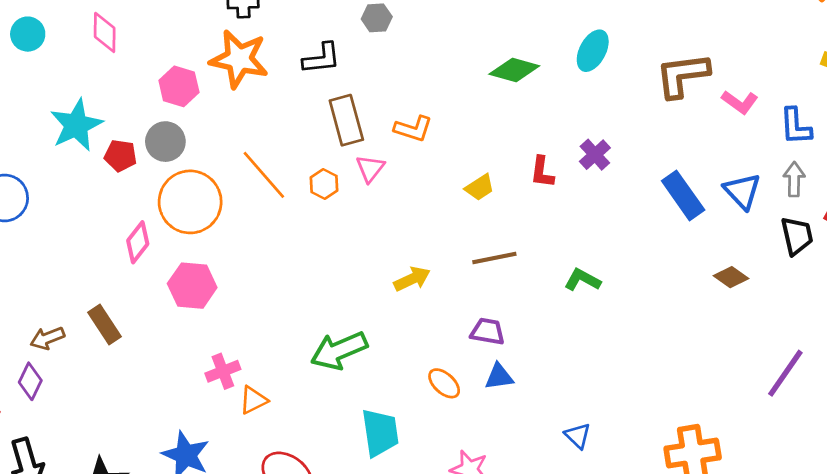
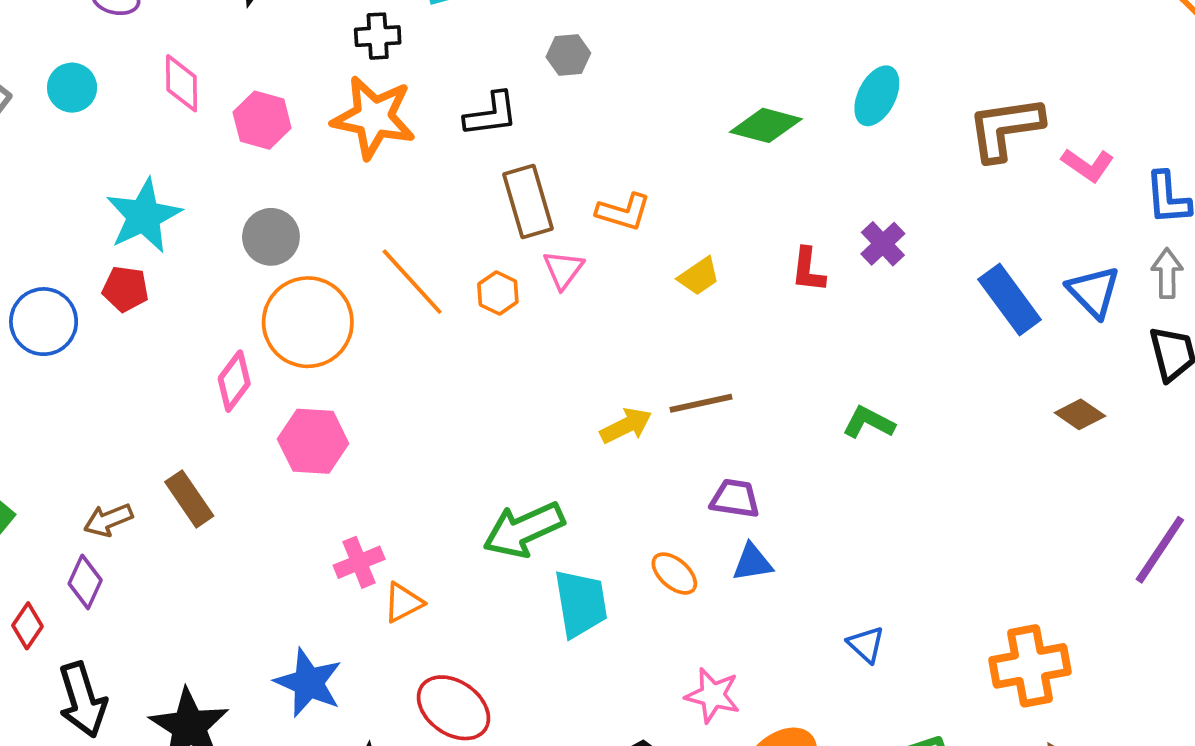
pink hexagon: (179, 86) -> (262, 120), moved
red pentagon: (120, 156) -> (125, 289), moved
yellow trapezoid: (480, 187) -> (699, 276), moved
brown line: (494, 258) -> (701, 403), moved
cyan trapezoid: (380, 433) -> (581, 603), moved

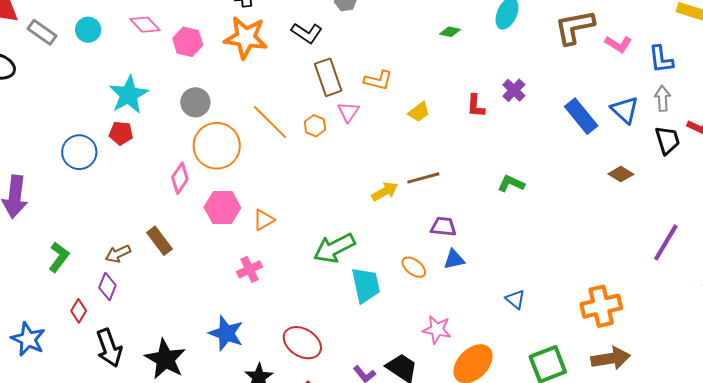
pink diamond: (182, 83) -> (145, 25), turned -40
black L-shape: (491, 114) -> (307, 33), turned 44
green diamond: (766, 125) -> (450, 32), size x0.6
orange triangle: (403, 603) -> (264, 220), moved

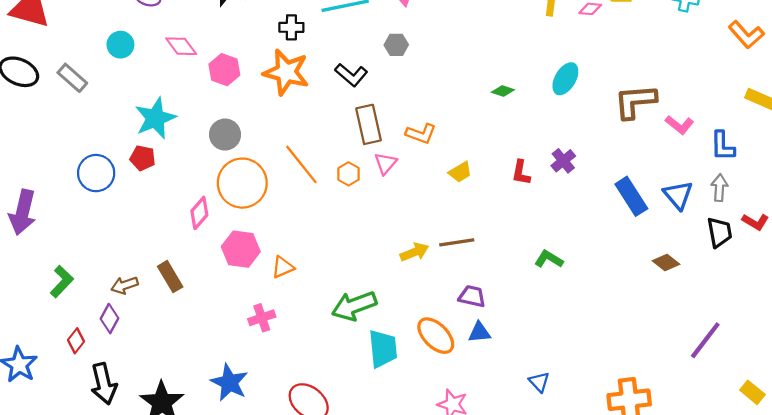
gray rectangle: (42, 32) -> (72, 78), moved
orange ellipse: (414, 267) -> (436, 336), size x1.5

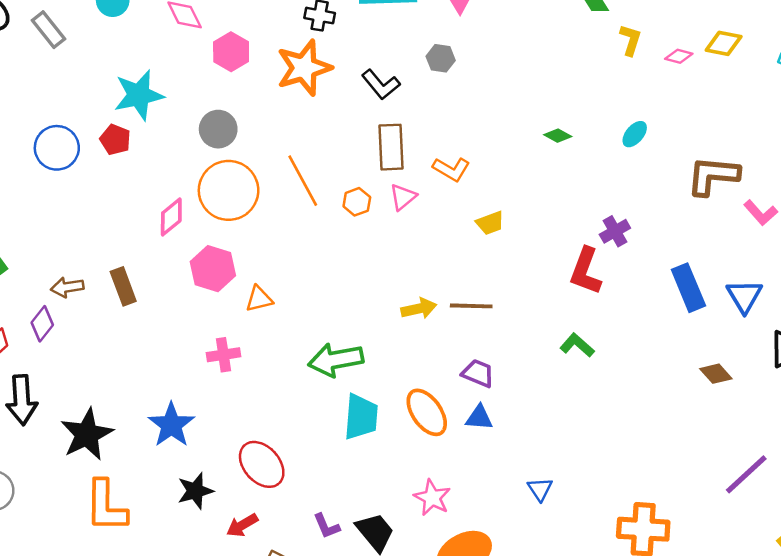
orange star: (286, 72) -> (304, 68), turned 30
cyan ellipse: (565, 79) -> (635, 134), size x0.7
red L-shape: (521, 173) -> (586, 271), moved, size x1.5

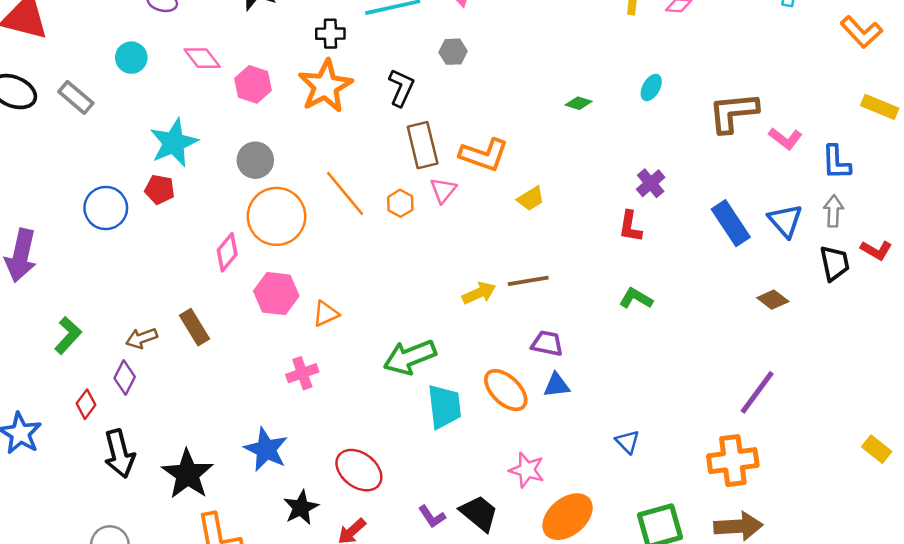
black L-shape: (381, 84) -> (401, 88), turned -105
orange L-shape: (451, 169) -> (484, 155), size x1.4
red L-shape: (586, 271) -> (630, 226), size x0.7
purple line: (746, 474) -> (757, 392), moved

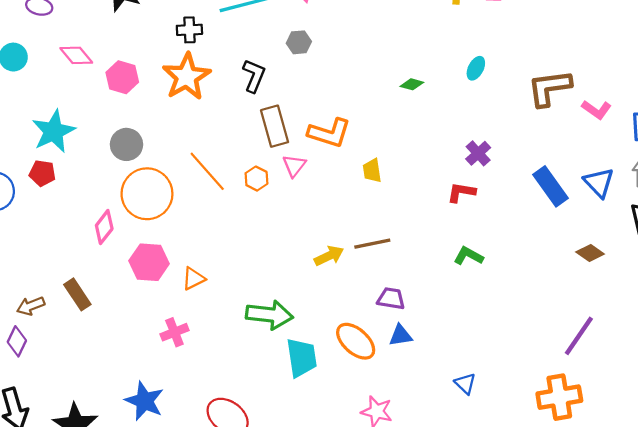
yellow trapezoid: (531, 199) -> (372, 171), turned 115
red L-shape: (630, 226) -> (461, 192), turned 92
green arrow: (410, 357) -> (269, 315), turned -150

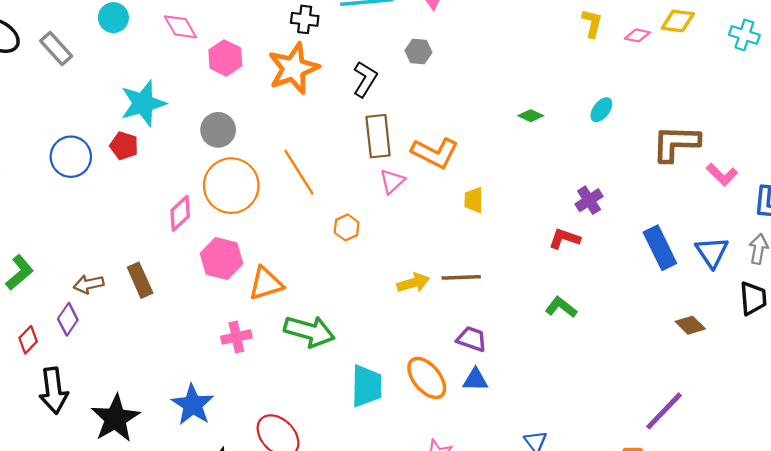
orange hexagon: (256, 179) -> (347, 227), moved
orange triangle: (194, 279) -> (266, 284), size x1.4
green arrow: (269, 315) -> (309, 331), moved

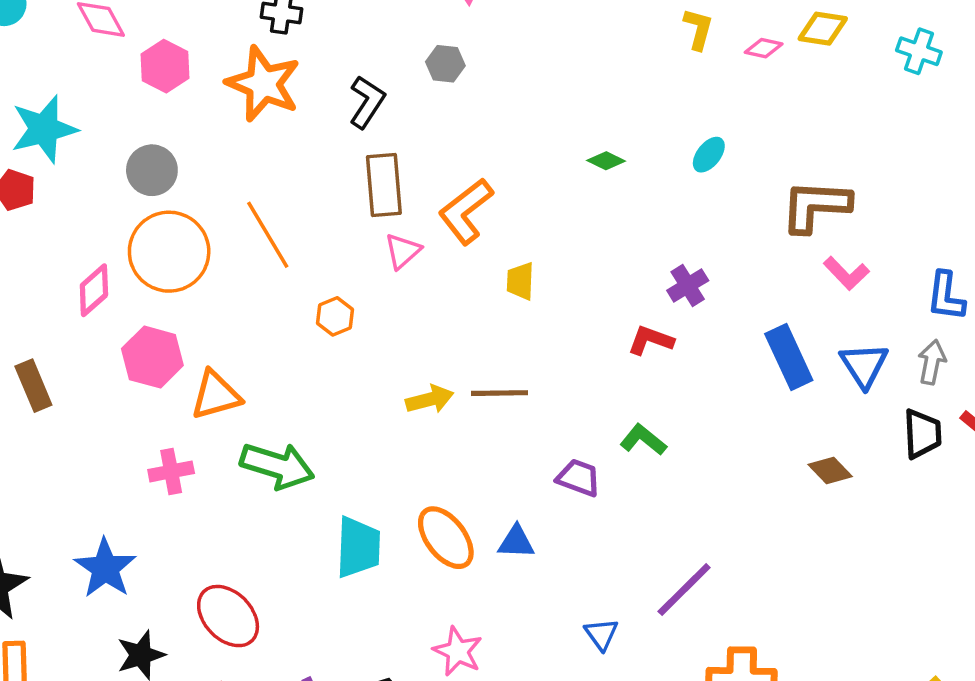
orange star: (293, 68) -> (263, 84), turned -30
orange L-shape: (435, 153) -> (466, 211), turned 114
pink L-shape: (722, 175) -> (846, 273), moved
purple trapezoid: (472, 339) -> (579, 478), moved
purple line: (664, 411) -> (684, 589), moved

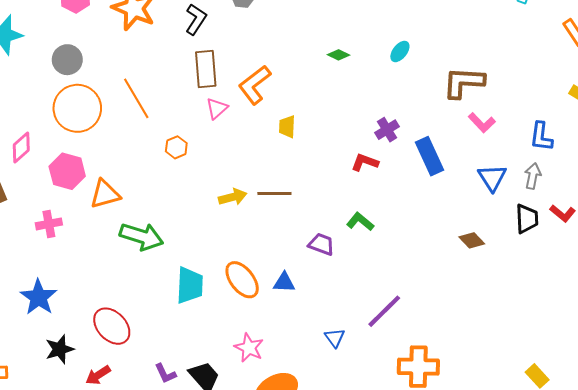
pink diamond: (94, 290) -> (21, 148), moved
blue rectangle: (789, 357) -> (430, 156), moved
pink cross: (171, 471) -> (49, 224), moved

